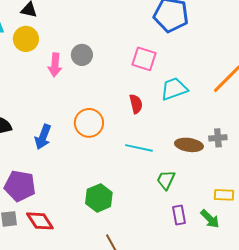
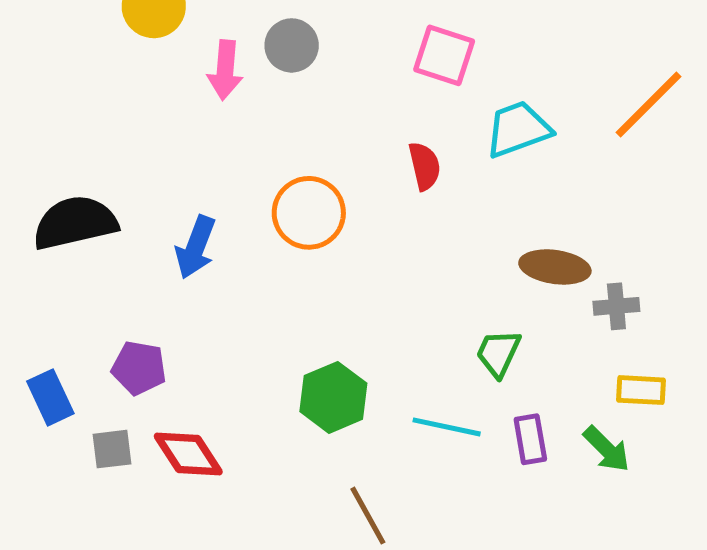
gray cross: (218, 138) -> (616, 306), moved
cyan line: (139, 148) -> (447, 427), moved
purple pentagon: (20, 186) -> (139, 368), size x0.7

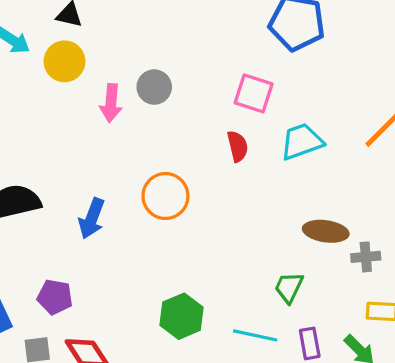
red semicircle: (424, 166) -> (238, 146), moved

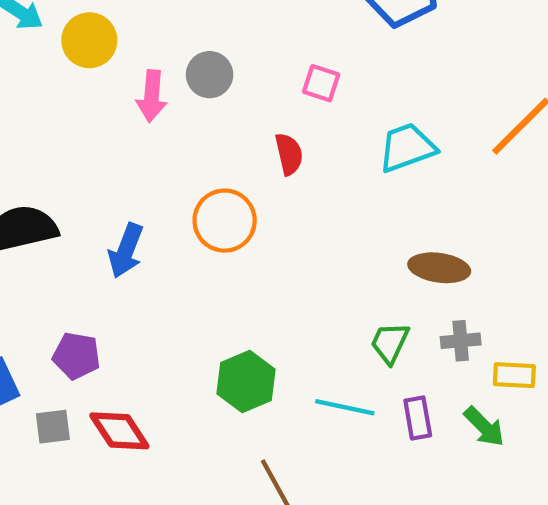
pink square: (254, 93) -> (321, 83), moved, size x0.7
red semicircle: (238, 146) -> (289, 154), moved
gray cross: (366, 257) -> (461, 341), moved

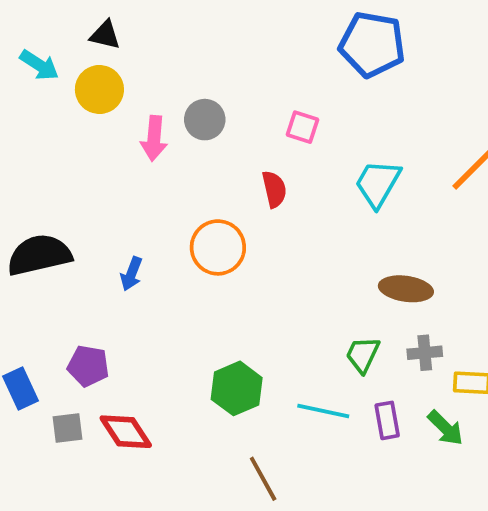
cyan trapezoid: (407, 148) -> (378, 184), turned -40
blue arrow: (126, 251) -> (131, 274), size x0.7

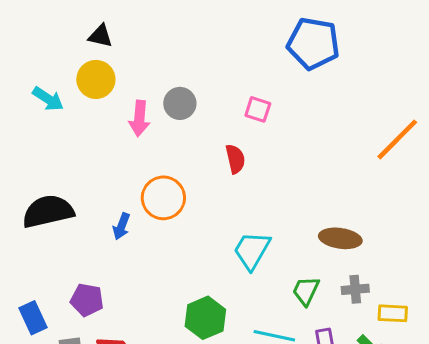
cyan arrow: (39, 65) -> (48, 99), moved
cyan trapezoid: (378, 184) -> (252, 250), moved
orange circle: (218, 247) -> (163, 198), moved

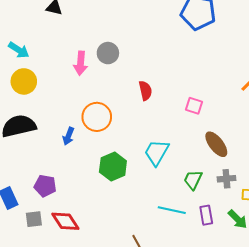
yellow circle: (96, 79) -> (24, 81), moved
pink square: (258, 109) -> (194, 106), moved
brown ellipse: (340, 238) -> (216, 144), turned 44
green hexagon: (205, 318) -> (113, 167), moved

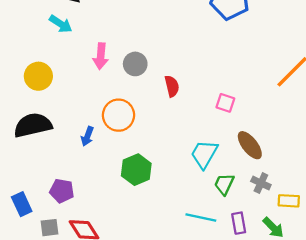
cyan arrow: (19, 50) -> (61, 24), moved
gray circle: (108, 53) -> (135, 64), moved
cyan trapezoid: (157, 152) -> (204, 154), moved
gray cross: (226, 179) -> (261, 183), turned 30

